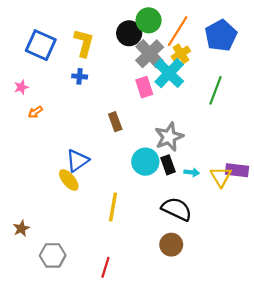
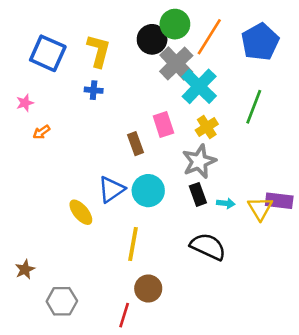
yellow cross: (181, 54) -> (207, 127), moved
pink rectangle: (144, 87) -> (163, 125), moved
blue triangle: (77, 161) -> (111, 189), moved
cyan circle: (145, 162) -> (148, 191), moved
brown circle: (171, 245) -> (148, 288), moved

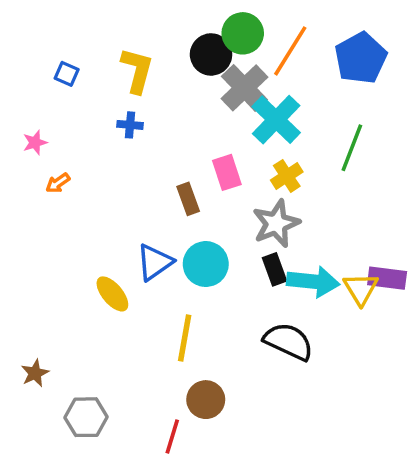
blue square: (48, 53) -> (67, 74), size x0.5
cyan arrow: (226, 203) -> (313, 282), size x2.0

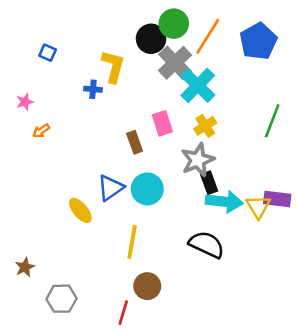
yellow L-shape: (137, 70) -> (113, 67), moved
green line: (352, 148) -> (272, 121), moved
black rectangle: (274, 269) -> (209, 183), moved

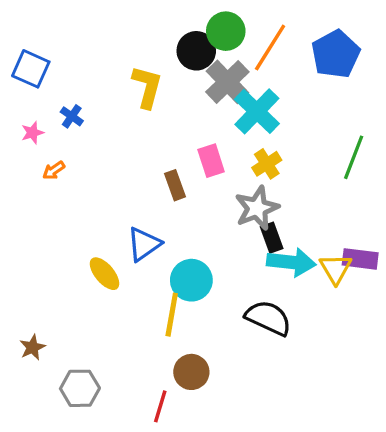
blue square: (48, 53) -> (31, 69), moved, size x1.6
blue cross: (93, 89) -> (72, 116), moved, turned 30
cyan circle: (147, 189) -> (191, 280), moved

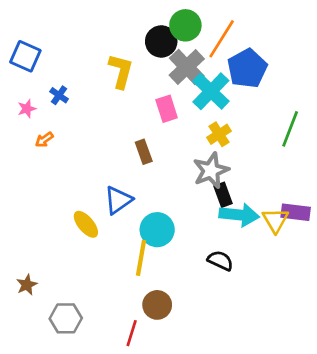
blue pentagon: (336, 54) -> (247, 68), moved
pink rectangle: (211, 161) -> (167, 109), moved
black semicircle: (268, 318) -> (220, 261), size x0.7

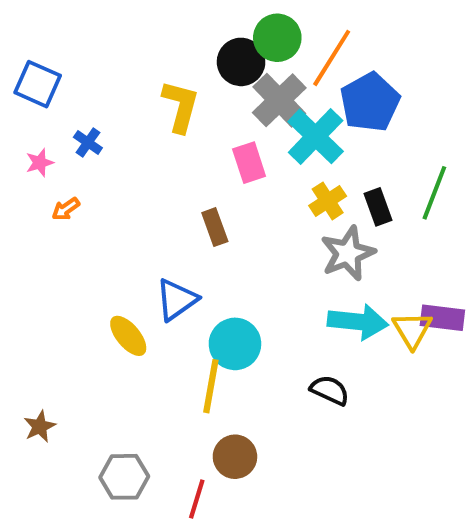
gray star: (211, 171) -> (348, 253), moved
black rectangle: (223, 195) -> (378, 207), moved
gray hexagon: (66, 318) -> (124, 477), moved

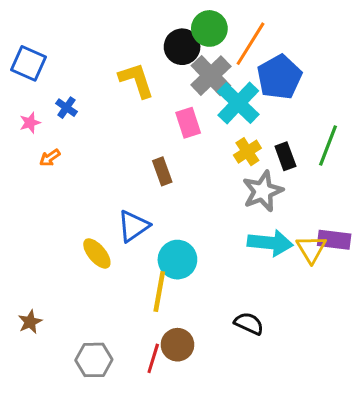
yellow L-shape: (181, 106) -> (136, 80), turned -33
black semicircle: (330, 390) -> (249, 323), moved
red line: (197, 499) -> (153, 358), moved

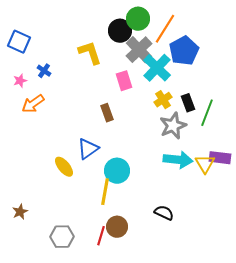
green line: (328, 146) -> (207, 113), moved
orange arrow: (50, 158) -> (33, 104), size x1.6

